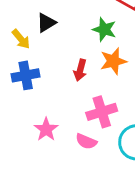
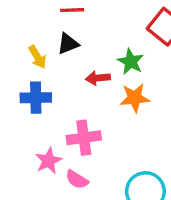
red arrow: (80, 70) -> (98, 78), moved, turned 60
pink cross: (102, 112) -> (84, 138), moved
pink semicircle: (86, 141) -> (77, 180), moved

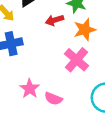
pink cross: (84, 138) -> (76, 60), moved, turned -30

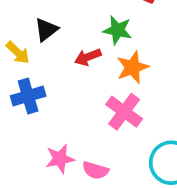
pink star: (30, 89) -> (60, 159), turned 30

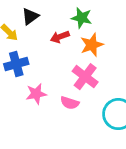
pink star: (60, 159) -> (36, 94), moved
pink semicircle: (95, 170) -> (70, 103), moved

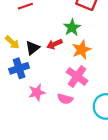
black triangle: (30, 16) -> (33, 48), moved
green star: (82, 18) -> (72, 27), turned 30

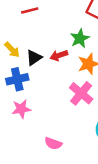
pink star: (37, 92) -> (21, 109), moved
pink semicircle: (65, 99) -> (53, 143), moved

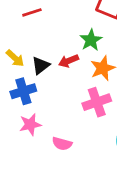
pink cross: (81, 93) -> (97, 102), turned 35
pink semicircle: (53, 143) -> (62, 144), moved

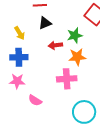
black triangle: (41, 65) -> (45, 23), moved

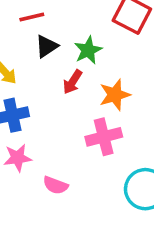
green star: (75, 35) -> (88, 50), moved
red arrow: (55, 45) -> (73, 82), turned -40

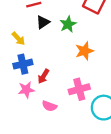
red arrow: (73, 82) -> (43, 76), moved
pink cross: (104, 137) -> (79, 89), moved

